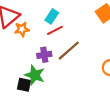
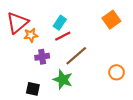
purple cross: (44, 55) -> (42, 57), moved
green star: (35, 75) -> (63, 80), moved

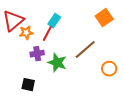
red line: (63, 36) -> (47, 34), moved, turned -35
brown line: (76, 56) -> (85, 50), moved
green star: (63, 80) -> (57, 63), moved

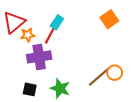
brown line: (85, 50) -> (99, 77), moved
purple cross: (37, 54) -> (39, 57), size x1.6
green star: (57, 63) -> (60, 88), moved

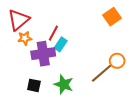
cyan rectangle: (57, 22) -> (61, 44), moved
orange star: (28, 35) -> (25, 38), moved
orange circle: (115, 73) -> (117, 61), moved

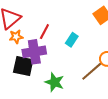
cyan rectangle: (61, 44) -> (72, 40), moved
black square: (34, 85) -> (23, 66), moved, size x1.5

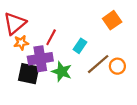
brown line: (92, 71) -> (98, 64), moved
green star: (55, 82) -> (62, 72), moved

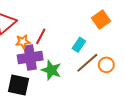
orange star: (21, 43) -> (23, 42), moved
cyan rectangle: (80, 46) -> (79, 45), moved
black square: (29, 74) -> (19, 85), moved

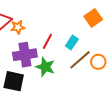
red line: (41, 36) -> (47, 41), moved
orange star: (23, 42) -> (18, 27), moved

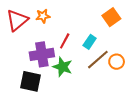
orange star: (18, 27) -> (43, 16), moved

